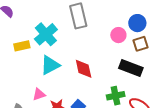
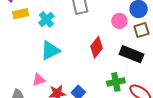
cyan cross: (46, 34) -> (46, 19), size x0.7
yellow rectangle: (22, 46) -> (21, 14), moved
red diamond: (84, 69) -> (97, 47), moved, turned 50

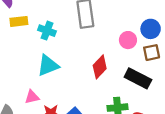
cyan cross: (46, 19) -> (47, 31), turned -35

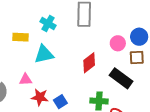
yellow rectangle: (19, 21) -> (20, 37), moved

